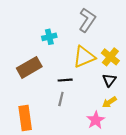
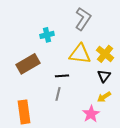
yellow triangle: (84, 57) -> (80, 54), turned 30

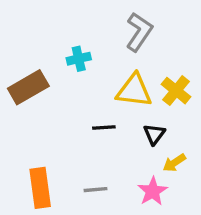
brown rectangle: (28, 64) -> (28, 87), moved
black triangle: (104, 76) -> (154, 134), moved
gray line: (58, 94) -> (95, 190), moved, turned 72

